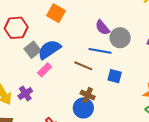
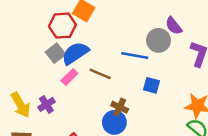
purple semicircle: (102, 27) -> (174, 26), moved
red hexagon: (16, 28) -> (62, 26), moved
brown line: (83, 66) -> (100, 74), moved

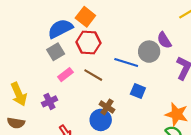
red hexagon: (62, 26) -> (88, 43), moved
blue semicircle: (75, 53) -> (60, 29), moved
purple cross: (46, 104) -> (49, 101), moved

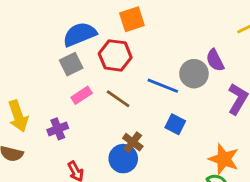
orange square: (85, 17) -> (132, 19), moved, turned 30

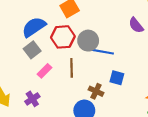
gray circle: (194, 74) -> (88, 41), moved
brown line: (118, 99) -> (72, 68), turned 66
brown cross: (133, 142) -> (96, 91), moved

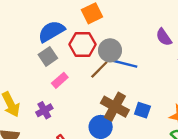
brown line: (72, 68) -> (99, 70), moved, turned 42
blue square: (117, 78) -> (142, 110), moved
brown cross: (96, 91) -> (115, 107), size x1.6

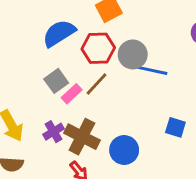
gray square: (48, 56) -> (56, 81), moved
brown line: (99, 70) -> (97, 84), moved
brown cross: (115, 107) -> (82, 137), moved

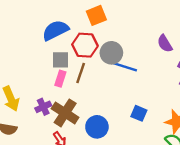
gray square: (56, 81) -> (60, 60), moved, turned 30
brown line: (97, 84) -> (81, 73), turned -30
pink rectangle: (72, 94) -> (60, 79), turned -35

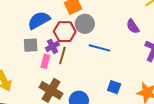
gray circle: (111, 53) -> (85, 24), moved
gray square: (60, 60) -> (31, 45), moved
purple cross: (43, 107) -> (53, 46), moved

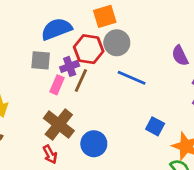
blue square: (114, 87) -> (155, 126), moved

